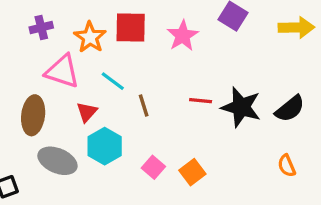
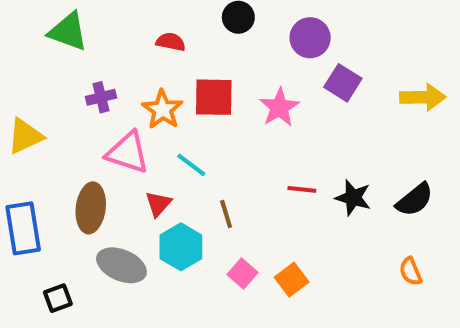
brown line: (144, 106) -> (226, 214), moved
black star: (241, 107) -> (353, 198), size x0.7

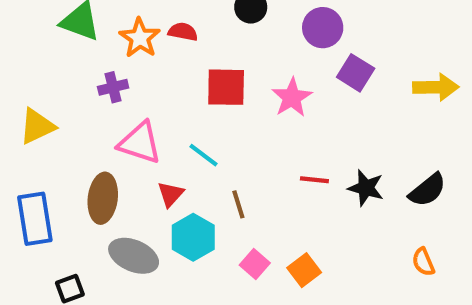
orange star: (162, 109) -> (140, 38), moved

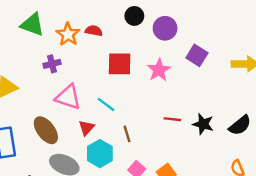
purple circle: (323, 28) -> (165, 28), moved
brown ellipse: (103, 198) -> (46, 130), turned -44

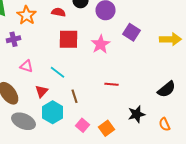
red semicircle: (94, 31) -> (58, 12), moved
pink triangle: (68, 97) -> (26, 66), size x0.6
black star: (203, 124) -> (136, 114), moved, turned -30

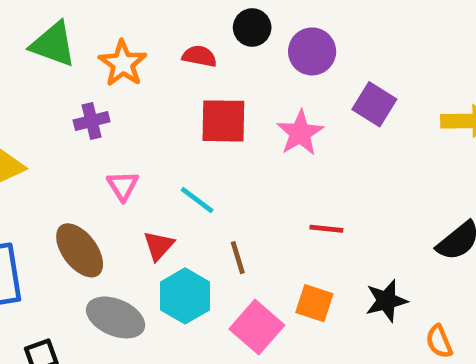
pink triangle: (26, 66) -> (123, 186), turned 40
orange semicircle: (164, 124) -> (439, 341), moved
pink square: (82, 125) -> (257, 327), size x1.5
orange square: (106, 128) -> (314, 303), moved, turned -35

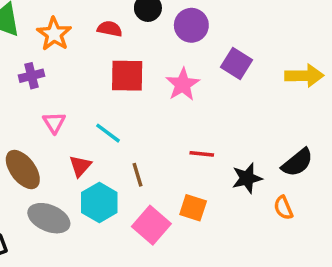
black star: (386, 301) -> (247, 178), moved
orange semicircle: (439, 341) -> (283, 208), moved

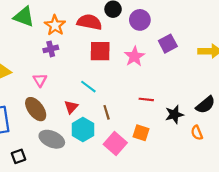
red semicircle: (110, 29) -> (89, 22), size x1.6
purple square: (237, 64) -> (168, 44), turned 30
purple cross: (31, 76) -> (51, 49), moved
pink triangle: (54, 123) -> (40, 80), moved

